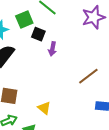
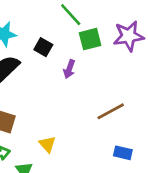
green square: (24, 20) -> (90, 39), moved
black square: (38, 34) -> (43, 47), moved

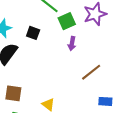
purple arrow: (69, 69) -> (72, 44), moved

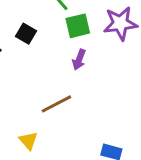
brown line: (91, 72) -> (56, 104), moved

